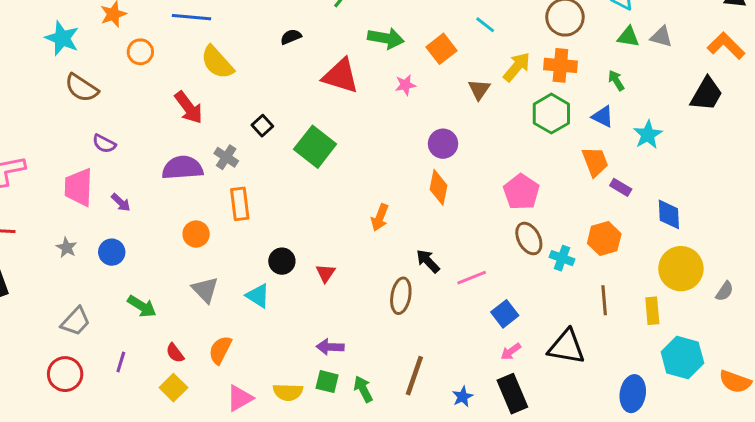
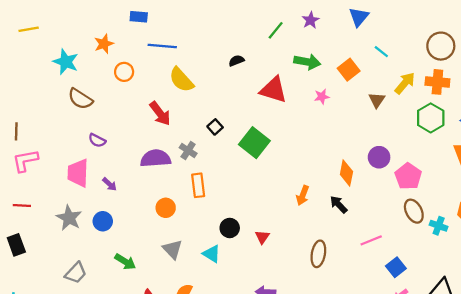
purple circle: (443, 144) -> (379, 157), moved
gray star: (67, 248) -> (69, 218), size x1.6
black arrow: (428, 261) -> (339, 204), moved

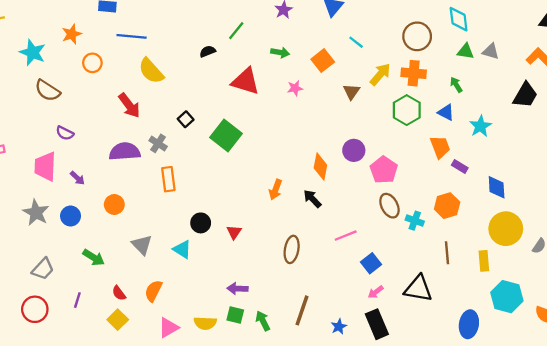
green line: (276, 30) -> (236, 31), moved
green arrow: (307, 62) -> (280, 53), size x0.7
orange circle: (166, 208) -> (114, 204), moved

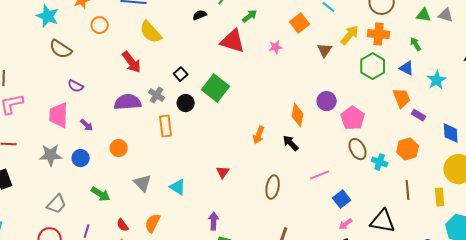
green arrow: (280, 53) -> (250, 16), moved, turned -49
gray star: (36, 213) -> (51, 155), turned -30
black circle: (201, 223) -> (186, 103), moved
purple arrow: (237, 289) -> (214, 221), moved, turned 90

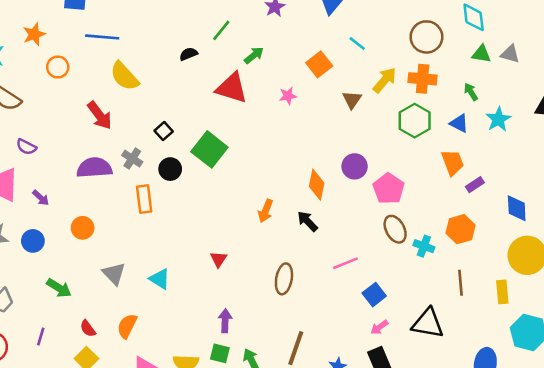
cyan star: (437, 80) -> (498, 119), moved
purple rectangle: (419, 115) -> (475, 185), turned -64
purple arrow: (214, 221) -> (225, 321), moved

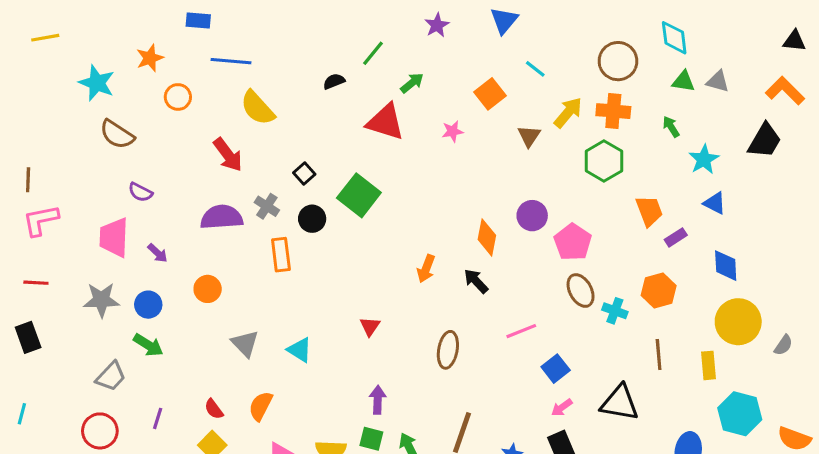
blue triangle: (459, 123) -> (715, 203), moved
green arrow: (59, 288) -> (148, 345), moved

